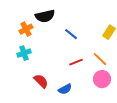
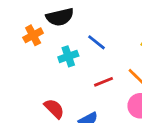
cyan cross: (24, 53) -> (68, 56), moved

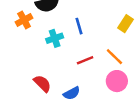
blue line: (96, 42) -> (79, 26), turned 35

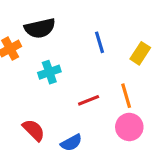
blue line: (79, 26) -> (99, 42), moved
orange line: (114, 57) -> (126, 96), turned 30

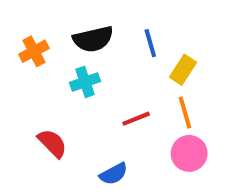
black semicircle: (40, 28) -> (93, 39), moved
yellow rectangle: (140, 53) -> (183, 70), moved
red semicircle: (34, 130) -> (52, 143), moved

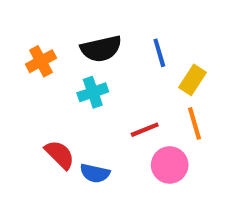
pink circle: (189, 153) -> (170, 165), moved
blue semicircle: (114, 174) -> (95, 173), moved, turned 40

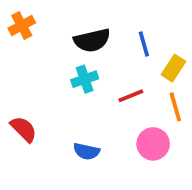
orange cross: (41, 61) -> (22, 26), moved
red line: (145, 130) -> (131, 96), moved
red semicircle: (60, 155) -> (24, 129), moved

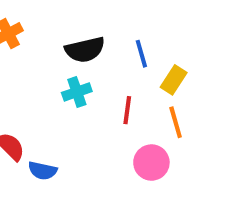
red line: (131, 96) -> (127, 110), turned -60
blue semicircle: (86, 151) -> (43, 171), moved

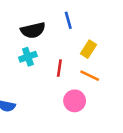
blue line: (141, 54) -> (68, 20), moved
orange line: (176, 122) -> (90, 76), turned -48

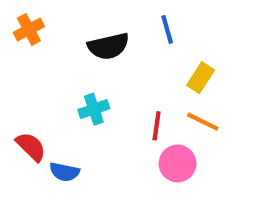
cyan cross: (28, 57) -> (94, 109), moved
red line: (59, 68) -> (157, 126), moved

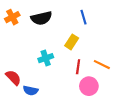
black semicircle: (108, 46) -> (41, 18), moved
yellow rectangle: (201, 78) -> (72, 42), moved

